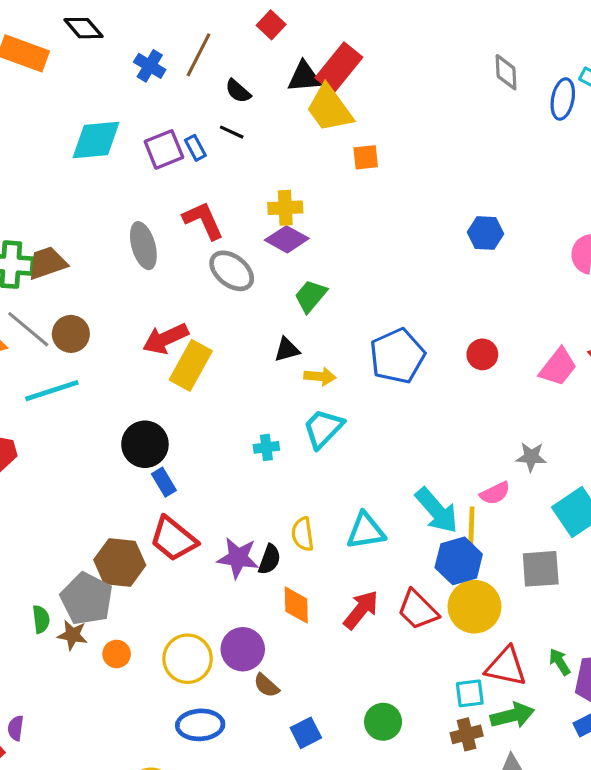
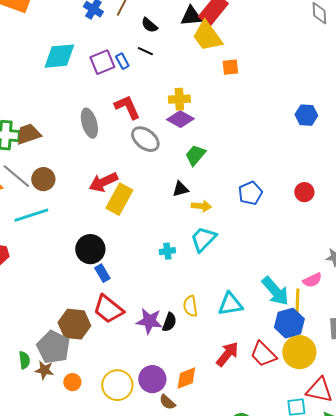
blue pentagon: (397, 356) -> (250, 193), size x0.7
orange diamond: (296, 605) -> (186, 378), moved, turned 70

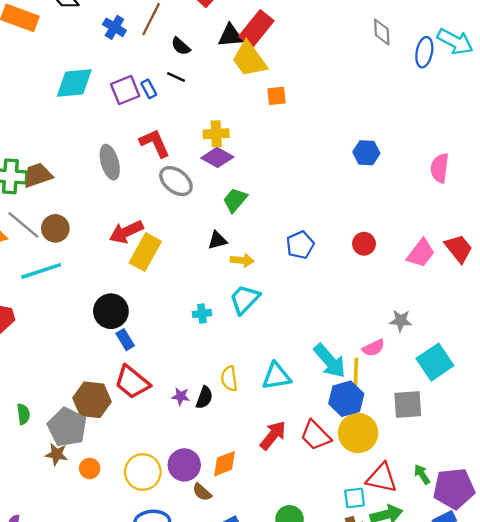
purple star: (149, 321) -> (181, 396), size x0.6
green semicircle: (24, 360) -> (23, 414), moved

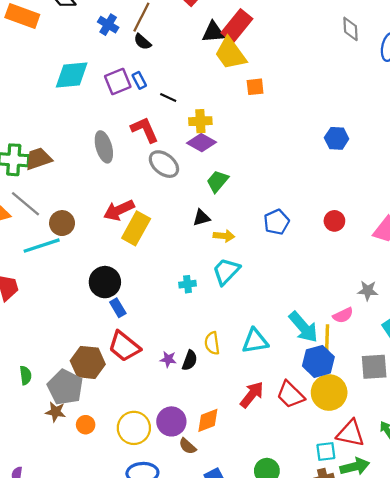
black semicircle: (181, 46) -> (142, 42), moved
black line: (176, 77) -> (168, 98), moved
brown circle: (55, 228) -> (62, 223), moved

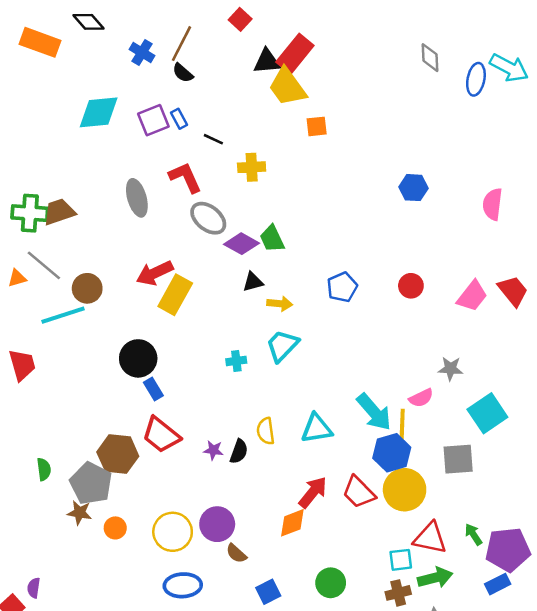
purple diamond: (201, 143) -> (241, 244), moved
green trapezoid: (218, 181) -> (272, 239), turned -65
orange diamond: (208, 420) -> (292, 523), moved

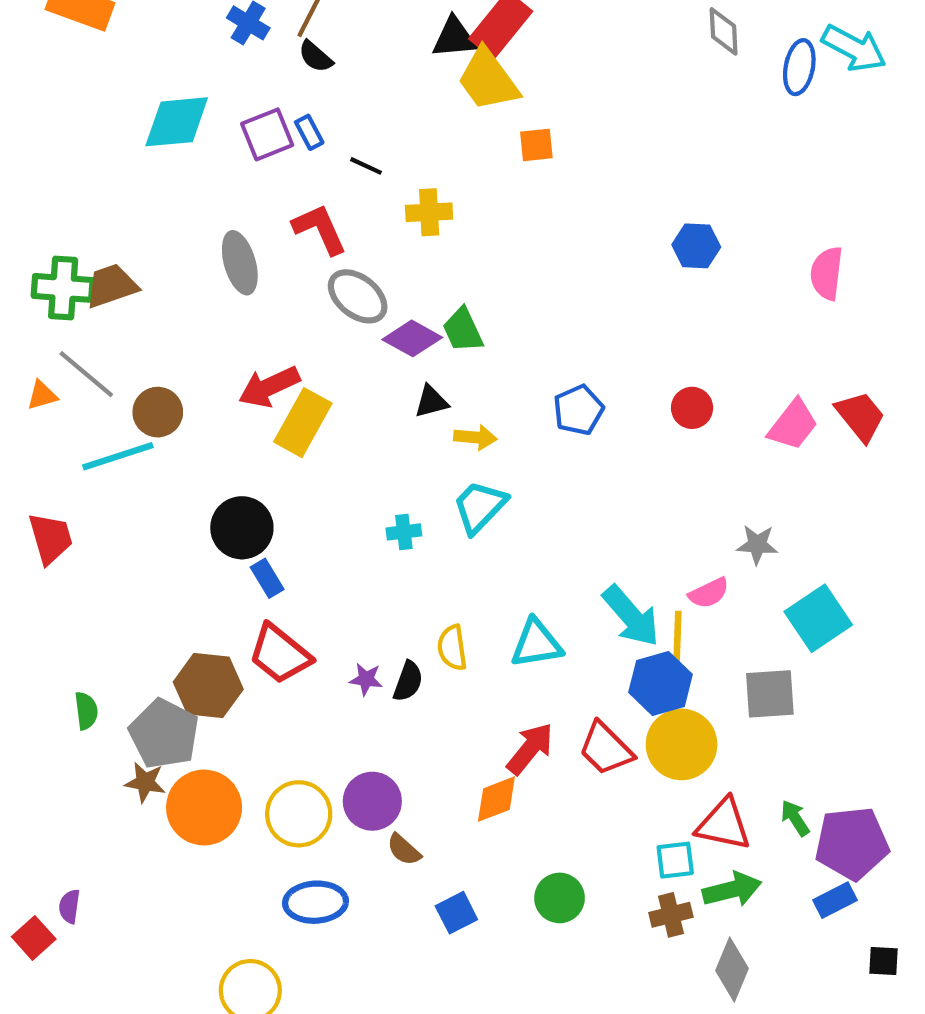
orange circle: (115, 528) -> (204, 808), size x2.0

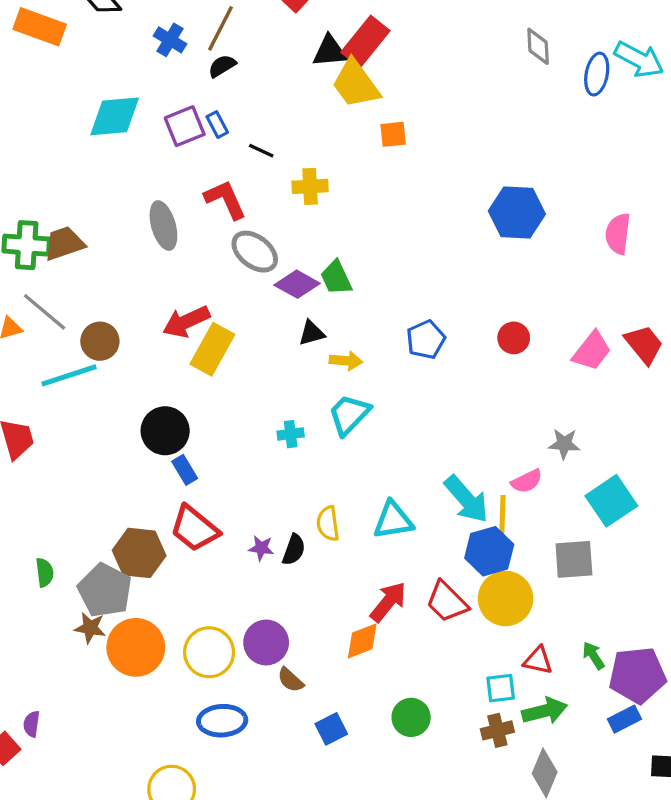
black semicircle: (316, 57) -> (222, 66), turned 108
blue hexagon: (696, 246) -> (517, 212), size x1.5
red triangle: (724, 824) -> (538, 660), size x0.7

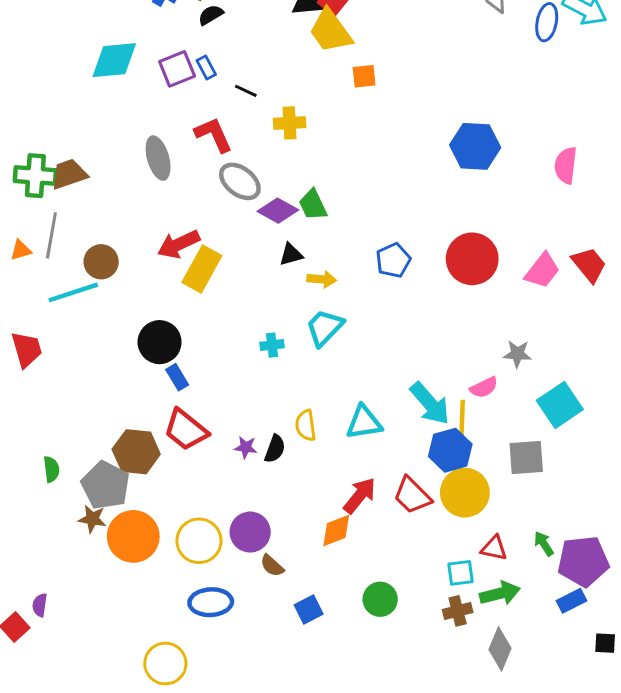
gray line: (45, 312) -> (51, 235), turned 60
red circle: (514, 338) -> (472, 259), size x1.8

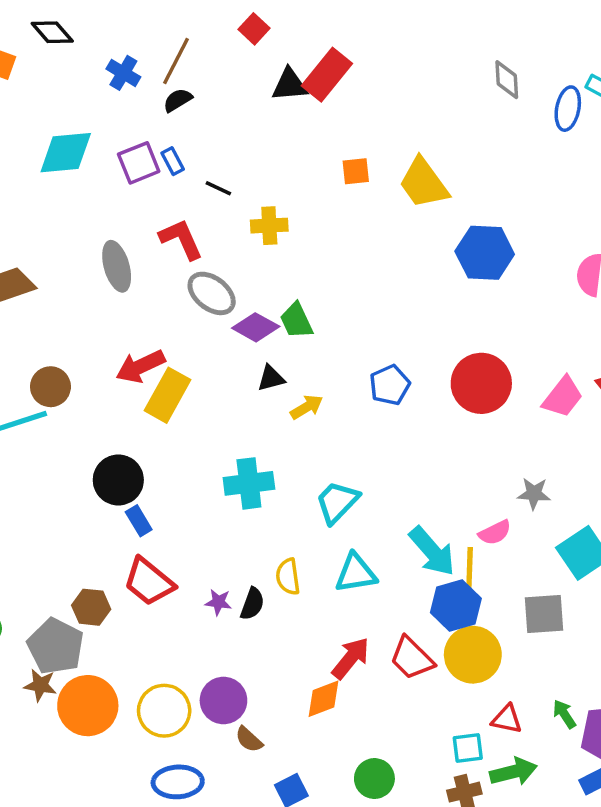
yellow trapezoid: (330, 31) -> (424, 183), moved
yellow arrow: (322, 279) -> (307, 407), turned -36
cyan trapezoid: (325, 328) -> (337, 502), moved
cyan cross: (272, 345) -> (249, 483), size x1.8
brown hexagon: (136, 452) -> (91, 607), size x0.7

